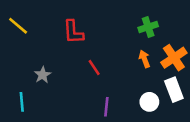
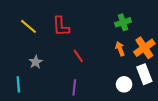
yellow line: (18, 26) -> (28, 26), moved
purple line: (106, 107) -> (74, 87), moved

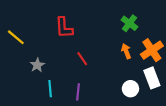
green cross: (123, 22) -> (129, 23), turned -35
yellow line: (28, 26) -> (16, 37), moved
cyan line: (18, 84) -> (50, 89), moved

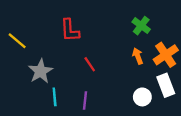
gray star: (37, 65) -> (41, 71), size x1.5

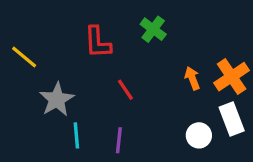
green cross: (141, 26) -> (153, 29), moved

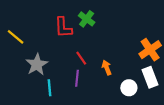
green cross: (153, 29) -> (87, 19), moved
orange arrow: (192, 78) -> (107, 68), moved
purple line: (119, 140) -> (77, 78), moved

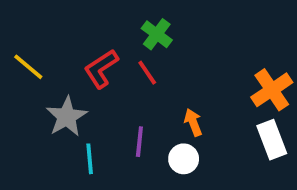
red L-shape: (63, 27) -> (101, 69), moved, turned 60
red line: (81, 58) -> (147, 73), moved
white circle: (129, 88) -> (184, 159), moved

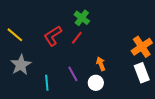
red line: (147, 73) -> (77, 38), turned 72
gray star: (67, 117) -> (21, 65), moved
purple line: (139, 142) -> (73, 74), turned -35

